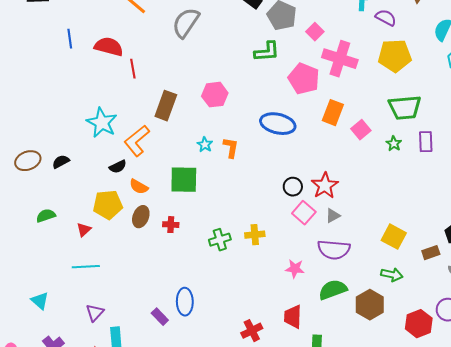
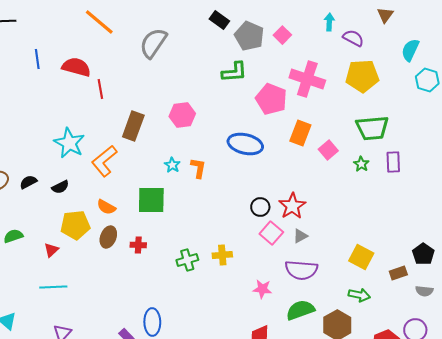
pink square: (315, 32) -> (282, 35), moved
black semicircle: (118, 167) -> (60, 187), moved

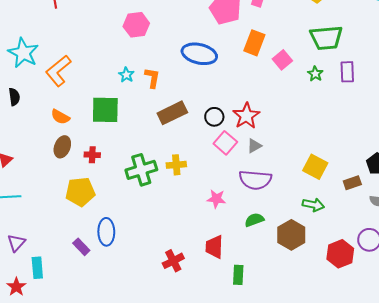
brown rectangle: (133, 126) -> (172, 113), moved, turned 44
black semicircle: (60, 187) -> (14, 97), turned -72
yellow pentagon: (75, 225) -> (80, 192), moved
green cross: (187, 260) -> (141, 170), size x1.4
green semicircle: (300, 310) -> (254, 220), size x0.7

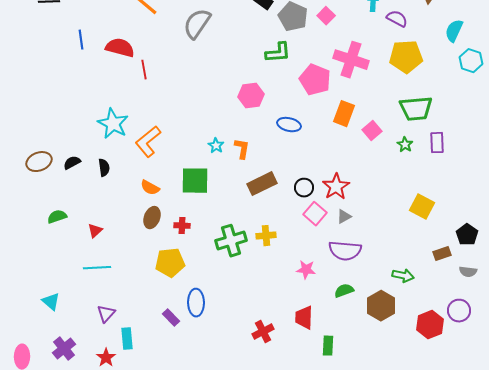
pink hexagon: (136, 25) -> (251, 96), moved
blue ellipse: (199, 54) -> (289, 125), size x0.7
yellow square: (315, 167) -> (422, 207), moved

